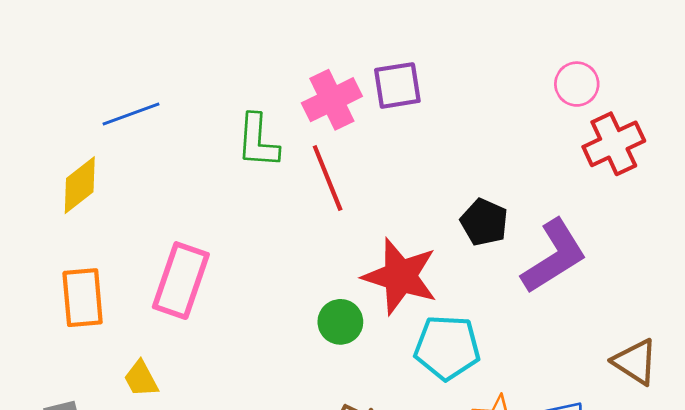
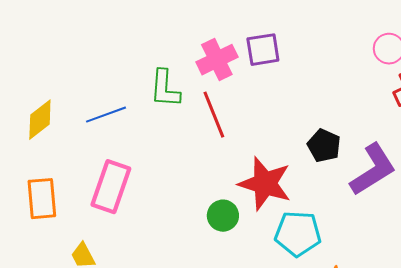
blue line: (131, 114) -> (106, 115), moved

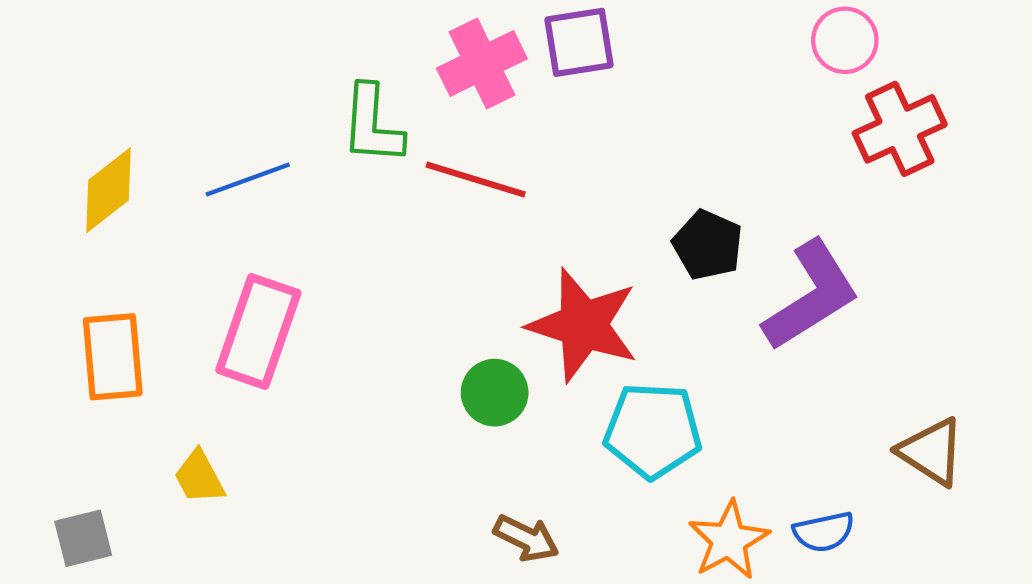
red line: (214, 115) -> (476, 180), turned -51

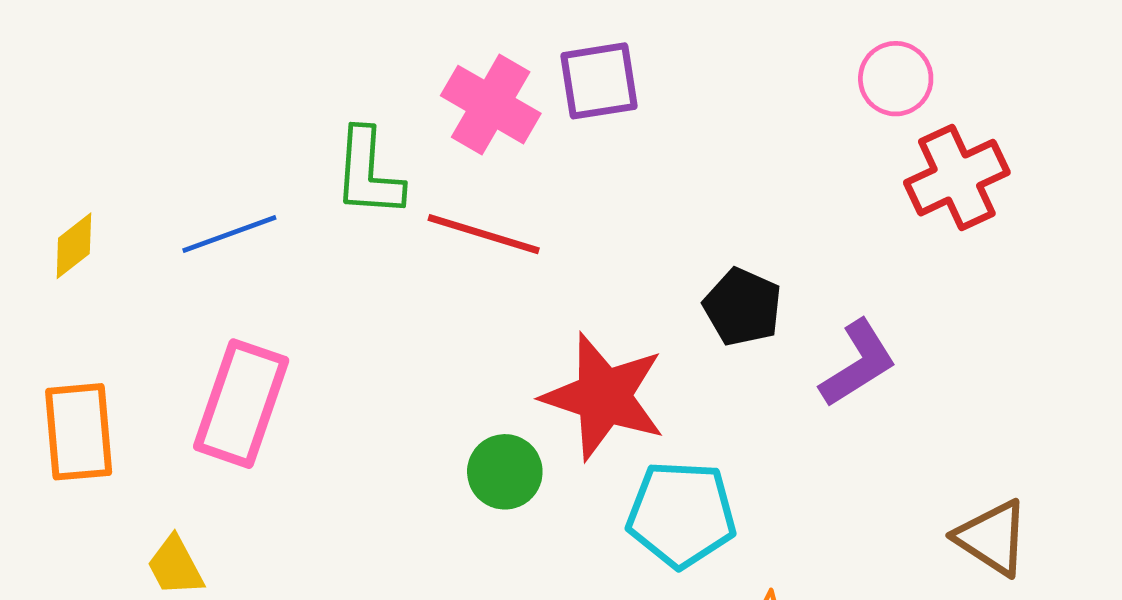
pink cross: (482, 63) -> (491, 105), turned -34
yellow diamond: (108, 190) -> (74, 246), size x0.7
purple L-shape: (811, 296) -> (858, 364), size x0.7

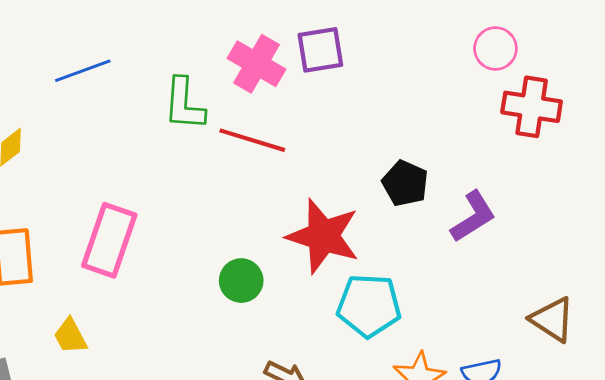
red cross: (957, 178) -> (532, 107), turned 34
blue line: (229, 234) -> (83, 71), moved
green circle: (505, 472) -> (241, 281), moved

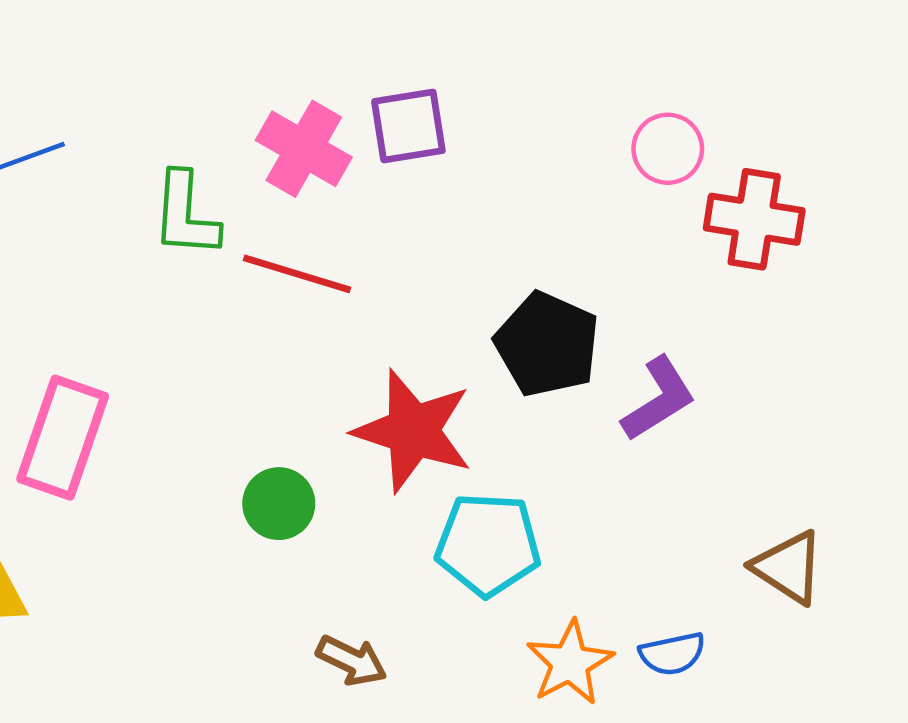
pink circle: (495, 48) -> (668, 149), moved
black pentagon: (405, 183) -> (547, 344), size x1.4

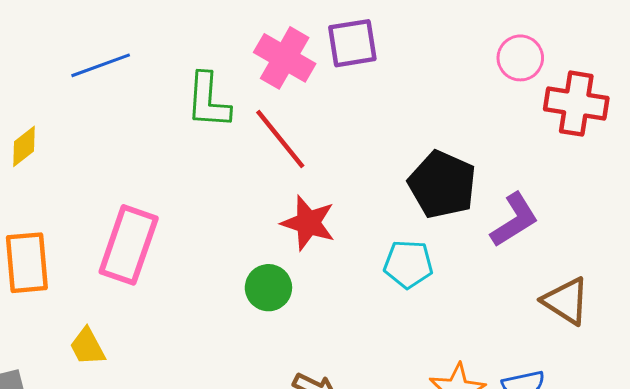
red line: (297, 274) -> (280, 139), turned 34
red star: (413, 431) -> (308, 223), moved, size x0.7
cyan pentagon: (488, 545) -> (408, 264), moved, size x0.7
brown triangle: (788, 567) -> (566, 301), moved

